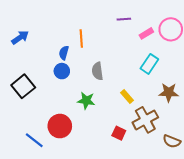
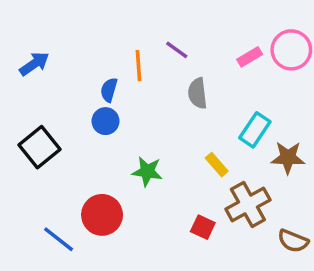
purple line: (124, 19) -> (177, 50), moved, turned 40
cyan rectangle: (149, 64) -> (255, 130), moved
gray semicircle: (97, 71) -> (198, 93), moved

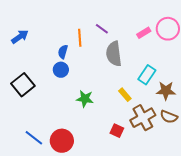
gray semicircle: (198, 93) -> (114, 54), size x1.4
red circle: (102, 215) -> (62, 141), moved
brown semicircle: (293, 241) -> (169, 117), moved

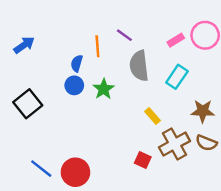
cyan rectangle: (147, 75) -> (177, 77), moved
green star: (85, 99) -> (104, 89), moved, turned 30

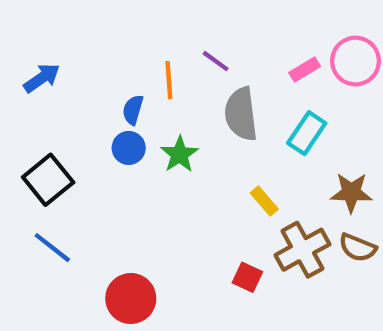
blue line: (41, 169) -> (52, 248), moved

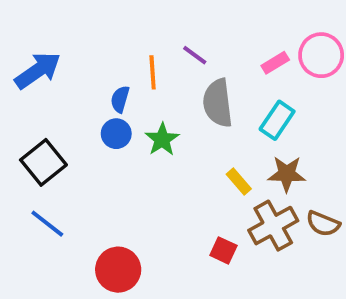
blue arrow: (42, 78) -> (38, 70), size x1.4
brown star: (351, 192) -> (287, 174), moved

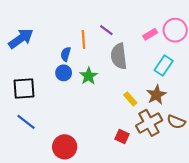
cyan rectangle: (277, 120) -> (164, 66), moved
black square: (43, 162) -> (24, 89), turned 35
brown star: (287, 174) -> (156, 95), turned -30

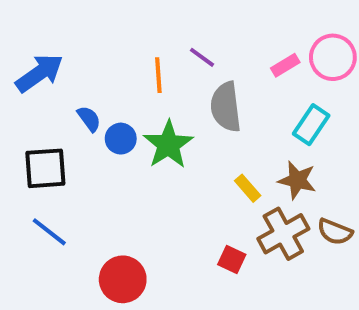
blue semicircle: (66, 54) -> (89, 119), moved, turned 128
green star: (89, 76) -> (168, 145), size x1.4
brown star: (156, 95) -> (297, 180), turned -30

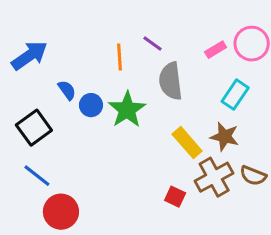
black square: (45, 168) -> (34, 128), turned -32
yellow rectangle: (248, 188) -> (187, 143), size x1.5
red circle: (123, 279) -> (61, 212), moved

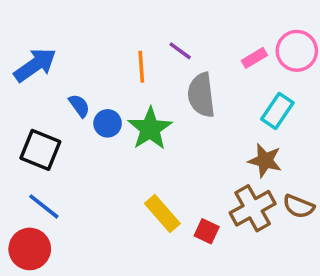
black square: (34, 128) -> (40, 150), turned -32
yellow rectangle: (187, 143) -> (162, 214), moved
red circle: (61, 212) -> (30, 249), moved

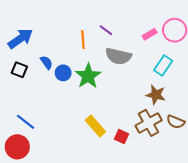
gray semicircle: (201, 95) -> (118, 56), turned -70
black square: (40, 150) -> (19, 70), moved, size x0.7

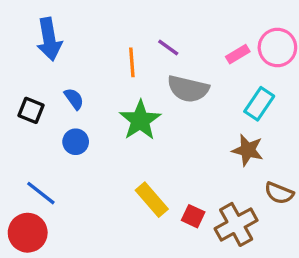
blue arrow: (20, 38) -> (49, 39), moved, turned 115
blue circle: (63, 73) -> (76, 142), moved
brown cross: (149, 123) -> (236, 224), moved

